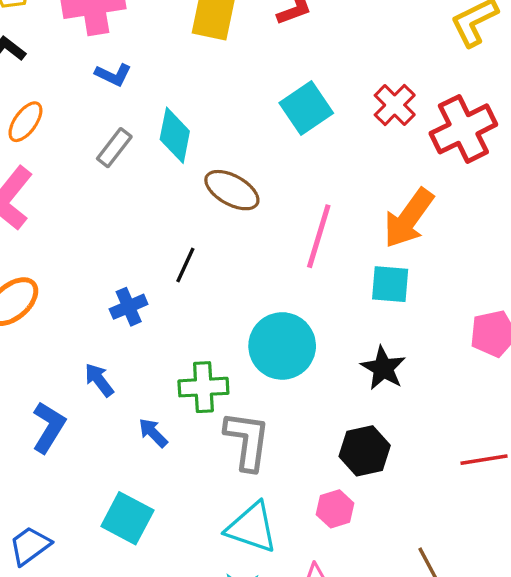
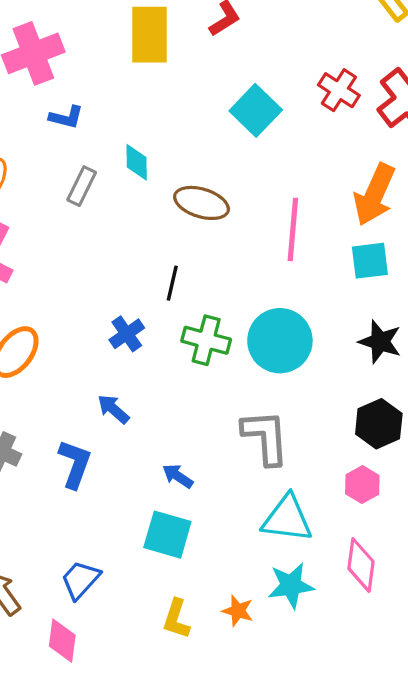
cyan diamond: (175, 135) -> (137, 162), size x0.7
green cross: (203, 387) -> (206, 340), moved, turned 30
blue arrow: (153, 433) -> (178, 476), moved

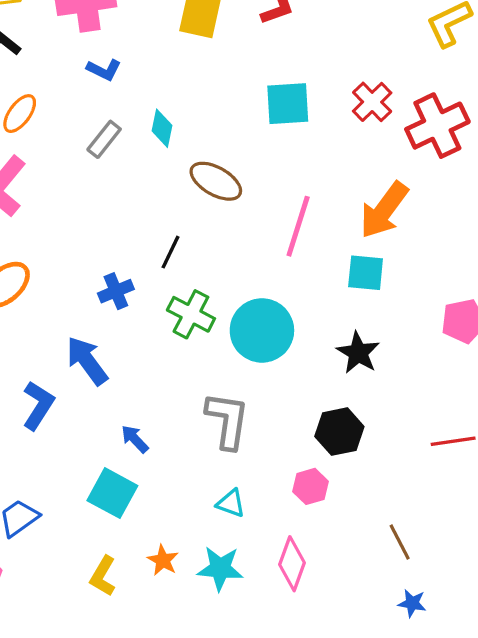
cyan square: (256, 110) -> (288, 104), turned 30
blue arrow: (113, 409) -> (87, 361), size x1.5
cyan triangle: (287, 519) -> (231, 503), size x0.6
orange star: (238, 611) -> (163, 560), moved

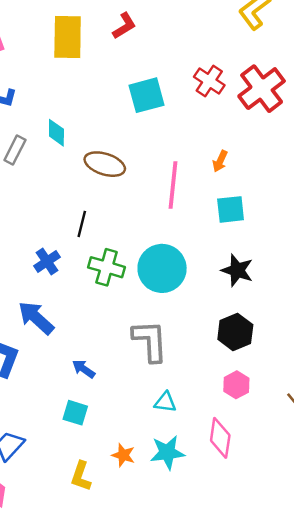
orange arrow: (384, 210) -> (220, 161), moved, size x0.5
pink hexagon: (310, 486) -> (236, 385), moved
cyan square: (112, 493) -> (75, 413), size x0.7

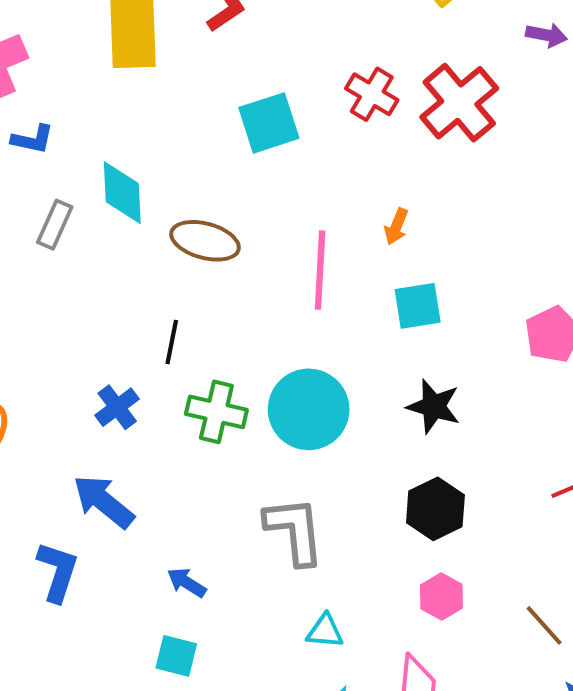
cyan diamond: (56, 133) -> (122, 193), size x1.4

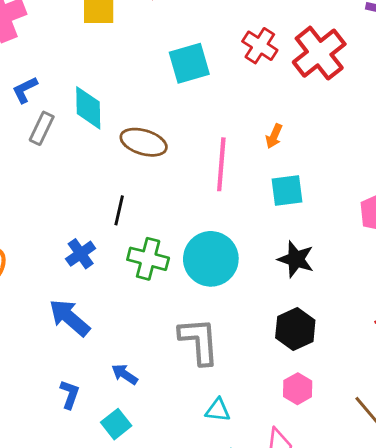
blue L-shape: (33, 139) -> (25, 90), moved, turned 140
blue L-shape: (58, 572) -> (70, 394), moved, size x0.7
cyan square: (176, 656) -> (116, 424), turned 36

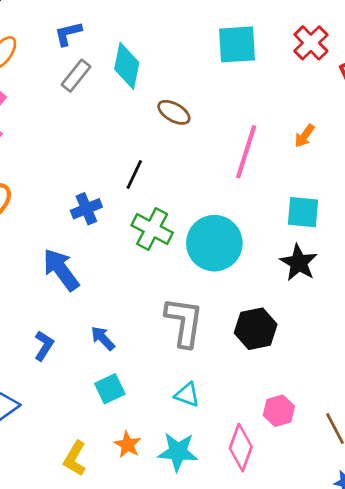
brown ellipse: (144, 142) -> (174, 112), size x0.7
cyan square: (287, 190) -> (303, 212), moved
black hexagon: (295, 329) -> (256, 329), moved
pink hexagon: (298, 389) -> (279, 411), moved
cyan square: (116, 424) -> (110, 389), moved

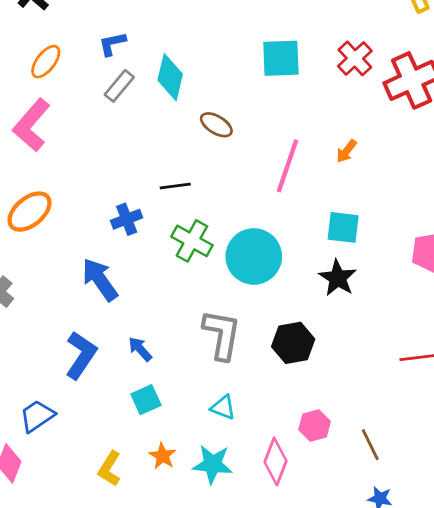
black line: (134, 174) -> (175, 186), turned 56
blue L-shape: (44, 346) -> (81, 355), size x1.6

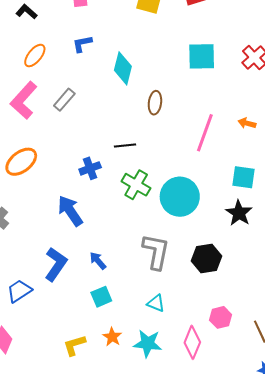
gray rectangle: (119, 86) -> (64, 100), moved
brown ellipse: (216, 125) -> (155, 103), turned 65
orange arrow: (346, 151) -> (247, 123), turned 66
blue trapezoid: (37, 416) -> (19, 291), moved
yellow L-shape: (110, 469) -> (74, 345), turned 40

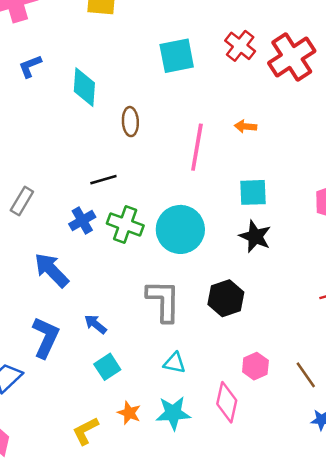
gray rectangle: (64, 100) -> (22, 201), moved
blue cross: (90, 168) -> (82, 220), moved

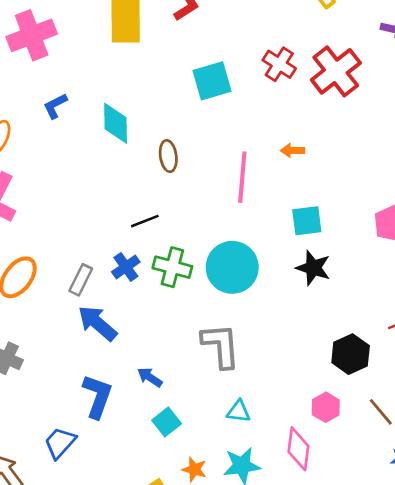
gray rectangle: (22, 201) -> (81, 280), moved
black hexagon: (226, 298) -> (351, 354), moved

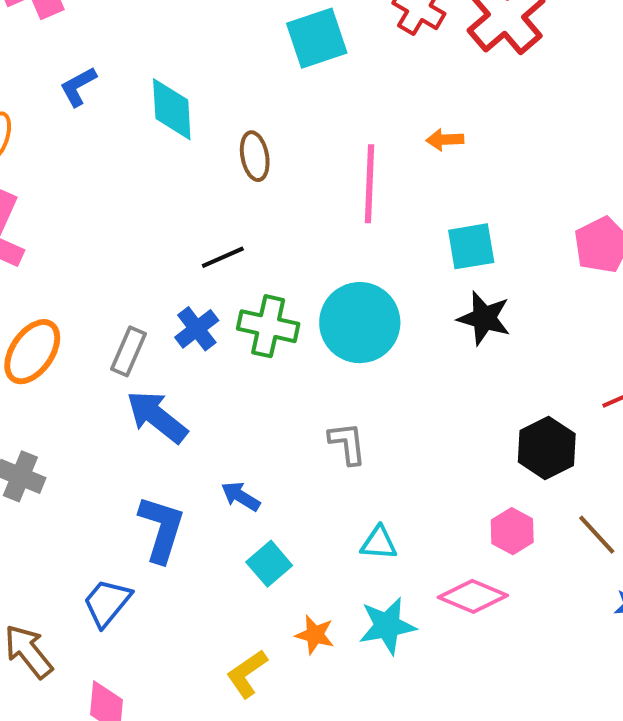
gray L-shape: (221, 346) -> (347, 443), size x0.6
pink diamond: (298, 449) -> (473, 596), turned -72

